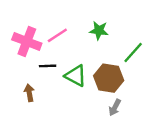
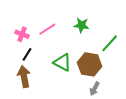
pink cross: (27, 42) -> (22, 34), size x0.6
black line: (48, 66) -> (27, 54), moved, turned -56
brown arrow: (29, 93) -> (24, 77), size x1.5

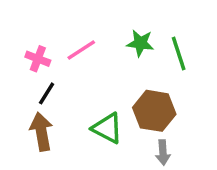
green line: (110, 43) -> (179, 53), moved, turned -60
green triangle: (62, 62) -> (107, 128), moved
gray arrow: (95, 89) -> (163, 152), turned -32

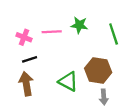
green star: (140, 43) -> (79, 25), moved
pink line: (81, 50) -> (52, 32), turned 30
black line: (47, 93) -> (30, 59), turned 40

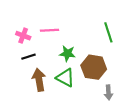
green star: (79, 25) -> (67, 53), moved
brown arrow: (26, 84) -> (39, 80), moved
gray arrow: (104, 97) -> (108, 92), moved

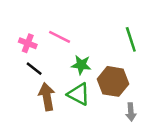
pink line: (49, 30) -> (60, 37), turned 30
black line: (28, 57) -> (34, 69), turned 56

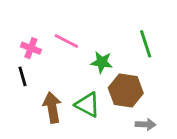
green star: (81, 65) -> (102, 62), moved
black line: (34, 69) -> (22, 76), moved, turned 36
gray arrow: (131, 112) -> (146, 124), turned -84

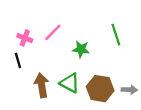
pink line: (66, 41) -> (53, 32), turned -72
brown hexagon: (126, 91) -> (100, 89), moved
gray arrow: (146, 124) -> (129, 90), moved

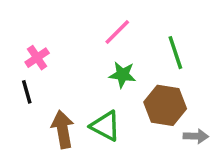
pink line: (53, 32) -> (117, 32), moved
pink cross: (25, 38) -> (37, 58), turned 35
brown hexagon: (100, 89) -> (165, 105), moved

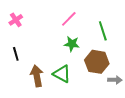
pink cross: (37, 58) -> (16, 20), moved

